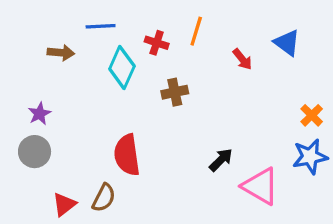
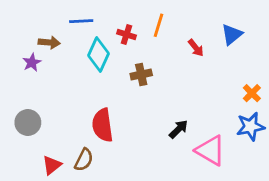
blue triangle: (287, 43) -> (232, 35), turned 45
purple star: (39, 114) -> (32, 63), moved

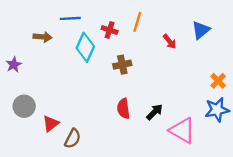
purple star: (32, 63) -> (14, 65), moved
red semicircle: (103, 125) -> (123, 109), moved, size x0.7
red triangle: (52, 165) -> (51, 124), moved

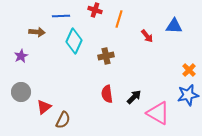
red cross: (110, 30) -> (95, 10), moved
blue triangle: (201, 30) -> (174, 26), turned 42
purple star: (14, 65) -> (21, 56), moved

